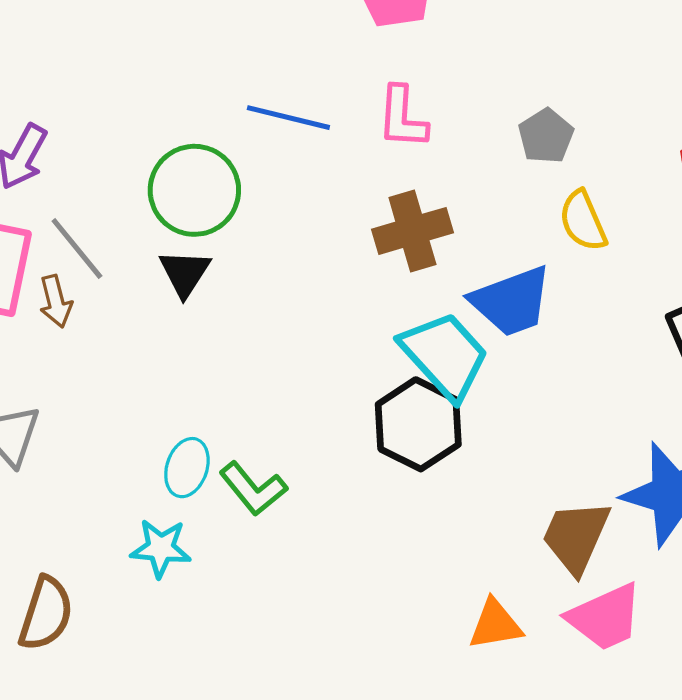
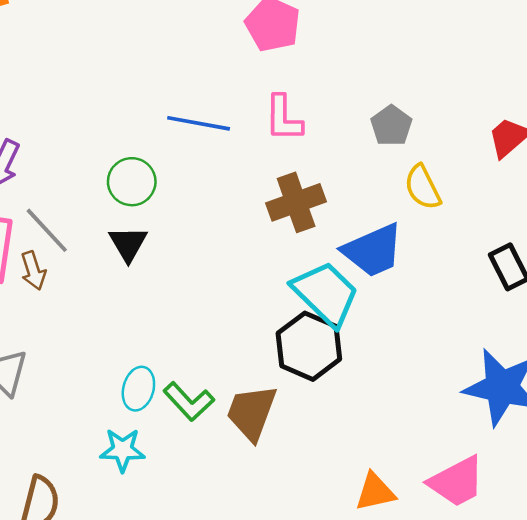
green circle: (194, 190) -> (132, 182), size x0.7
brown trapezoid: (576, 537) -> (252, 413), moved

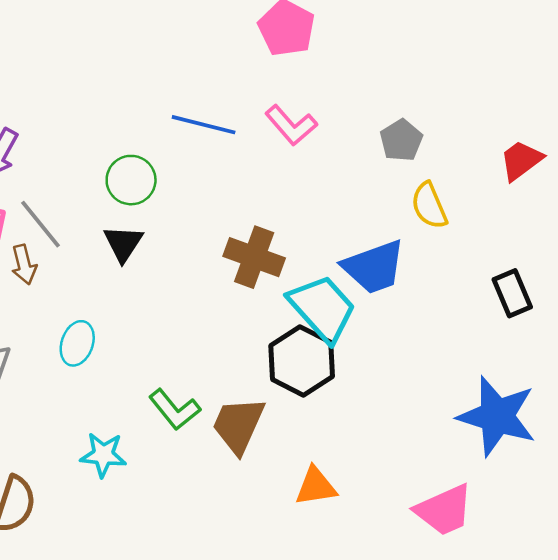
pink L-shape: (283, 118) -> (291, 125), turned -45
brown cross: (296, 202) -> (254, 257), moved, turned 36
cyan ellipse: (138, 389) -> (77, 343), moved
orange triangle: (375, 492) -> (316, 486), moved

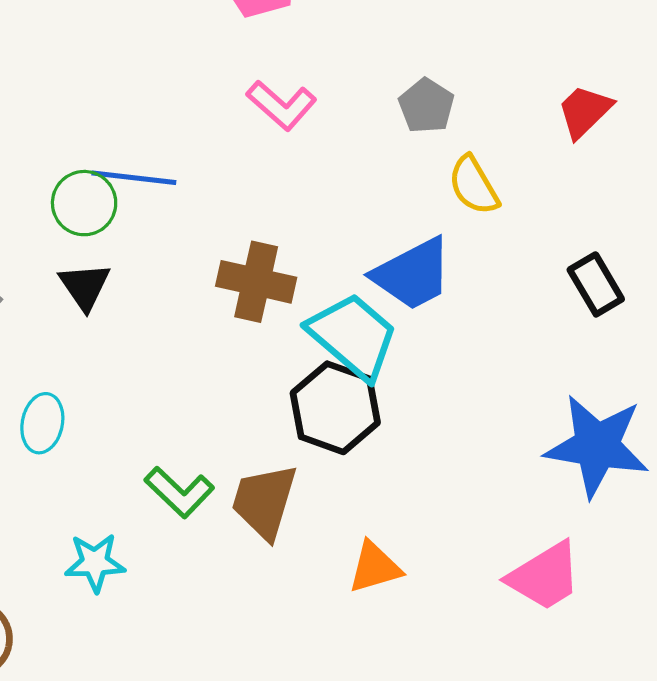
blue line: (204, 125) -> (134, 178), moved

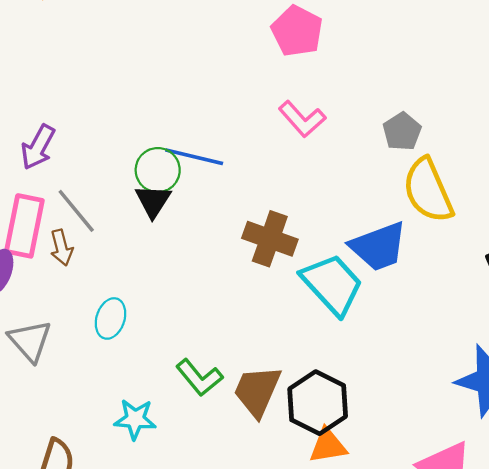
yellow semicircle: (474, 185) -> (428, 190), size x1.5
black triangle: (85, 286) -> (153, 201), moved
black hexagon: (335, 408) -> (318, 403), moved

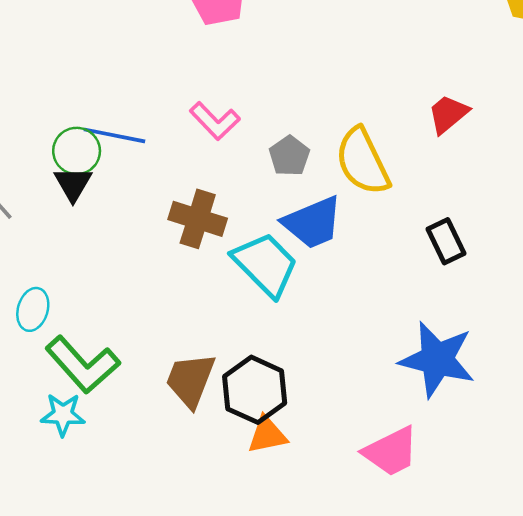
pink L-shape: (302, 119) -> (215, 121), moved
gray pentagon: (402, 132) -> (289, 156), moved
green L-shape: (199, 378) -> (83, 365), moved, size x1.5

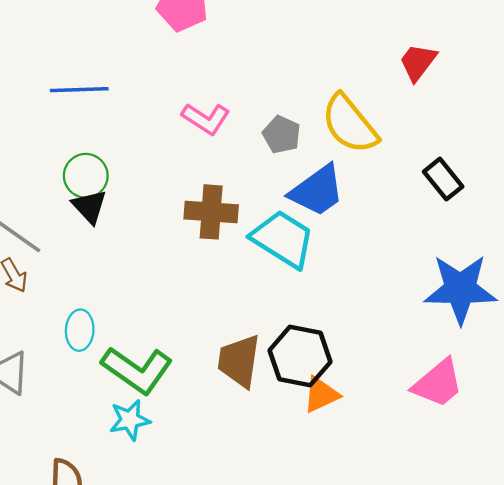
blue line: (115, 135) -> (79, 90), moved

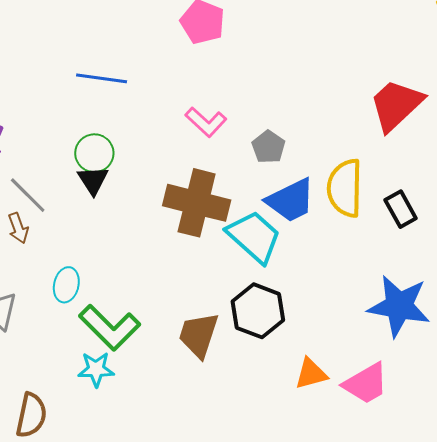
red trapezoid: (418, 62) -> (396, 105), size x1.6
yellow semicircle: (350, 124) -> (345, 188), moved, turned 30
brown cross: (211, 212) -> (197, 203), size x1.4
black hexagon: (300, 356) -> (258, 311), moved
orange triangle: (321, 395) -> (311, 374), moved

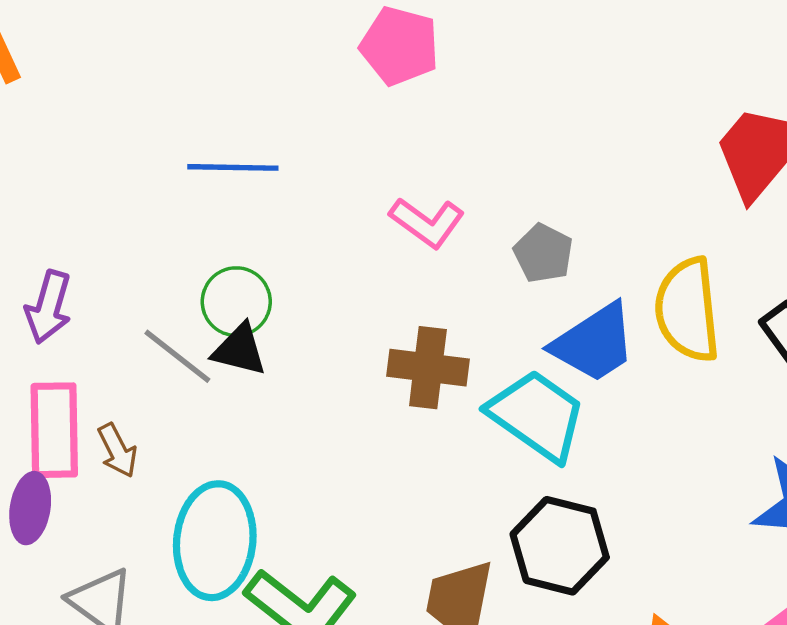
black triangle: (93, 180) -> (240, 350), turned -36
gray line: (28, 195) -> (177, 356), moved
brown cross: (197, 203) -> (428, 368), size x0.7
cyan ellipse: (66, 285) -> (215, 541), size x1.8

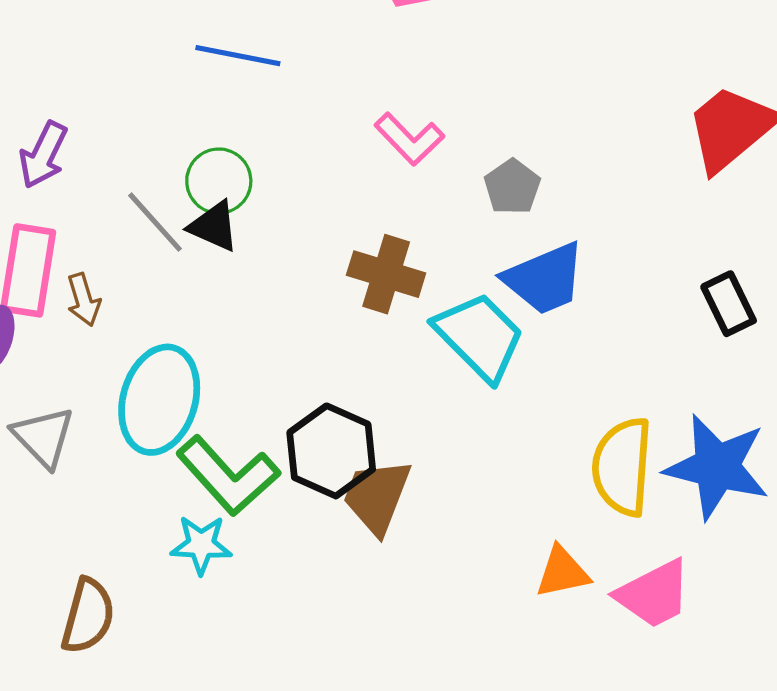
yellow semicircle: (687, 310) -> (622, 467), moved
black hexagon: (560, 546) -> (331, 451), moved

